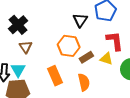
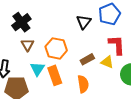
orange hexagon: (69, 46) -> (56, 48), moved
cyan triangle: (18, 70) -> (37, 69), moved

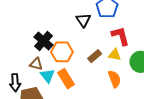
black cross: (21, 22) -> (44, 41), moved
brown triangle: (27, 45) -> (36, 64), moved, turned -32
orange semicircle: (83, 84) -> (114, 79), moved

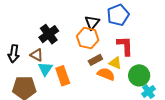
orange hexagon: (62, 52) -> (88, 38), moved
orange semicircle: (114, 79) -> (106, 74), moved, turned -60
black arrow: (15, 83) -> (14, 54), moved

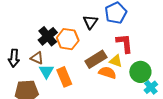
orange hexagon: (88, 38) -> (68, 39), moved
brown rectangle: (95, 60) -> (96, 59), size x1.5

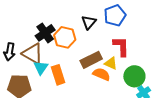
brown triangle: (37, 58) -> (33, 54), size x1.6

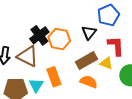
black triangle: (89, 22) -> (89, 33), moved
cyan triangle: (41, 68) -> (36, 85), moved
orange semicircle: (101, 74) -> (89, 82), moved

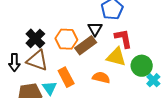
black cross: (39, 35) -> (35, 39), moved
brown rectangle: (86, 60) -> (86, 45), moved
yellow triangle: (106, 63) -> (116, 57), size x1.5

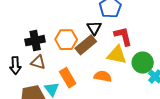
black cross: (35, 39) -> (35, 41), turned 36
brown triangle: (37, 60) -> (38, 62), size x0.7

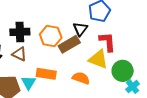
orange rectangle: (68, 78) -> (46, 74), turned -60

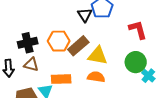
black triangle: (80, 29) -> (85, 15), moved
red L-shape: (107, 42) -> (138, 30), moved
yellow triangle: (98, 59) -> (98, 56), moved

